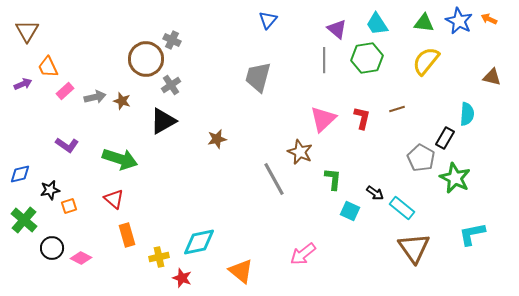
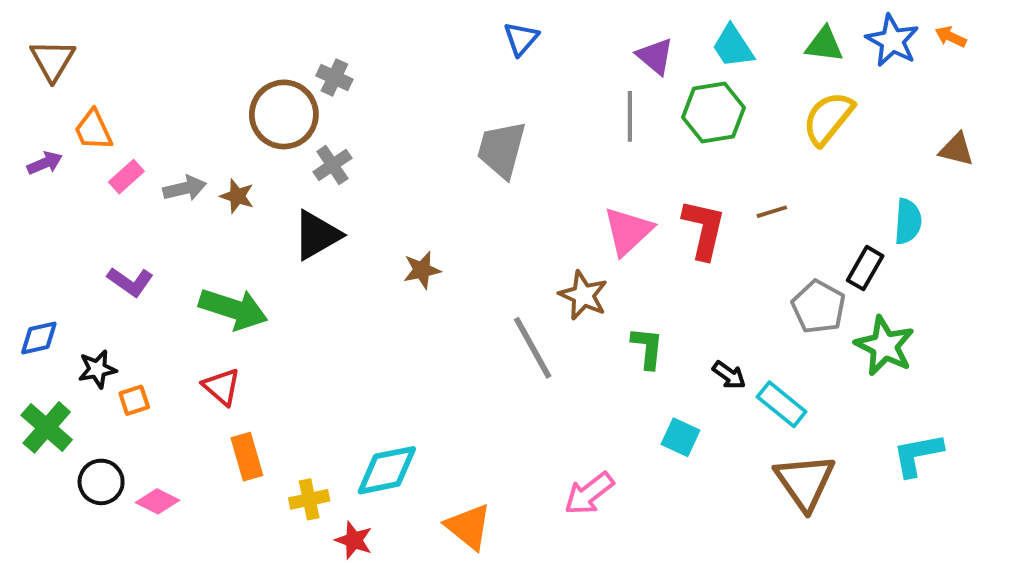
red L-shape: (362, 118) -> (704, 229), size x1.4
cyan square: (350, 211) -> (680, 437), moved

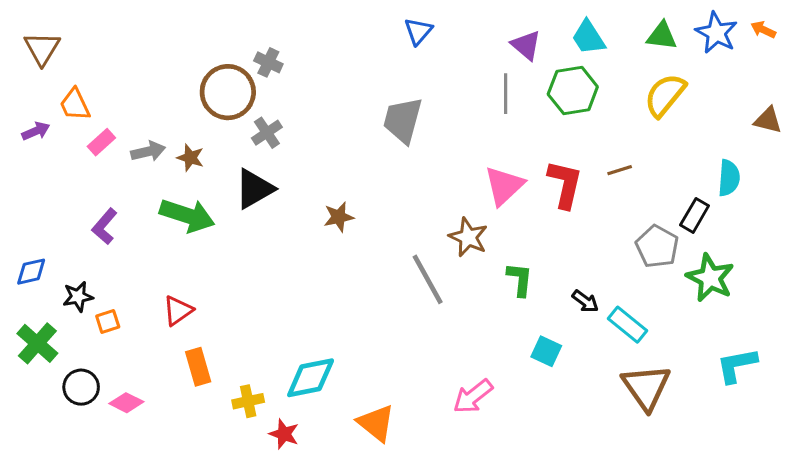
purple L-shape: (130, 282) -> (105, 226), turned 96
green arrow: (233, 309) -> (187, 215), moved
red triangle: (222, 387) -> (178, 311), turned 44

